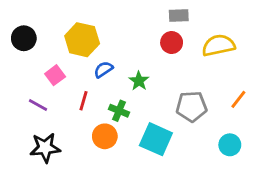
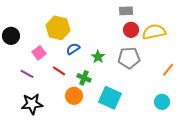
black circle: (24, 38) -> (11, 36), moved
red circle: (172, 43) -> (131, 30), moved
red line: (83, 101) -> (59, 71), turned -72
gray pentagon: (191, 106) -> (129, 58), moved

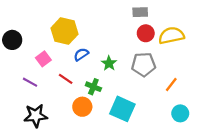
orange line: (168, 70) -> (171, 84), moved

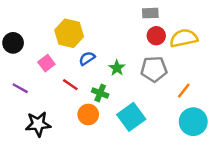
purple line: (30, 82) -> (20, 88), moved
cyan square: (122, 109) -> (131, 117), turned 30
cyan circle: (180, 113) -> (193, 122), size x1.5

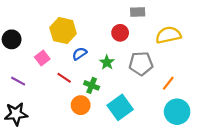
red circle: (156, 36) -> (120, 33), moved
black star: (38, 124) -> (16, 114), moved

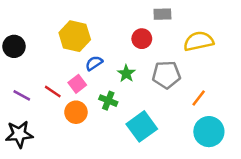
pink square: (42, 58) -> (77, 84), moved
red line: (64, 78) -> (53, 92), moved
orange circle: (81, 105) -> (76, 112), moved

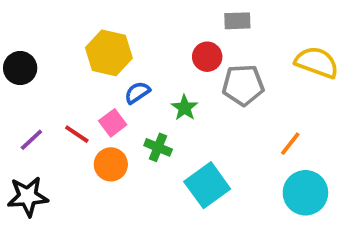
yellow semicircle: (199, 41) -> (317, 62), moved, turned 32
gray pentagon: (166, 75) -> (243, 85), moved
purple line: (22, 95) -> (31, 140), turned -72

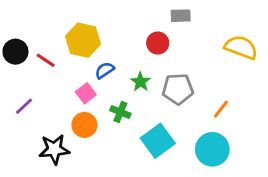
gray pentagon: (243, 85) -> (178, 89), moved
red line: (77, 134) -> (46, 60), moved
cyan circle: (305, 193) -> (212, 149), moved
black star: (28, 196) -> (54, 149), moved

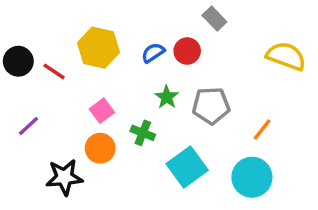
gray rectangle: (181, 16) -> (214, 19), turned 48
blue semicircle: (105, 70) -> (153, 53), moved

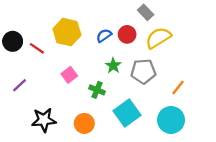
yellow semicircle: (286, 56) -> (158, 38), moved, turned -52
orange circle: (100, 148) -> (84, 123), moved

